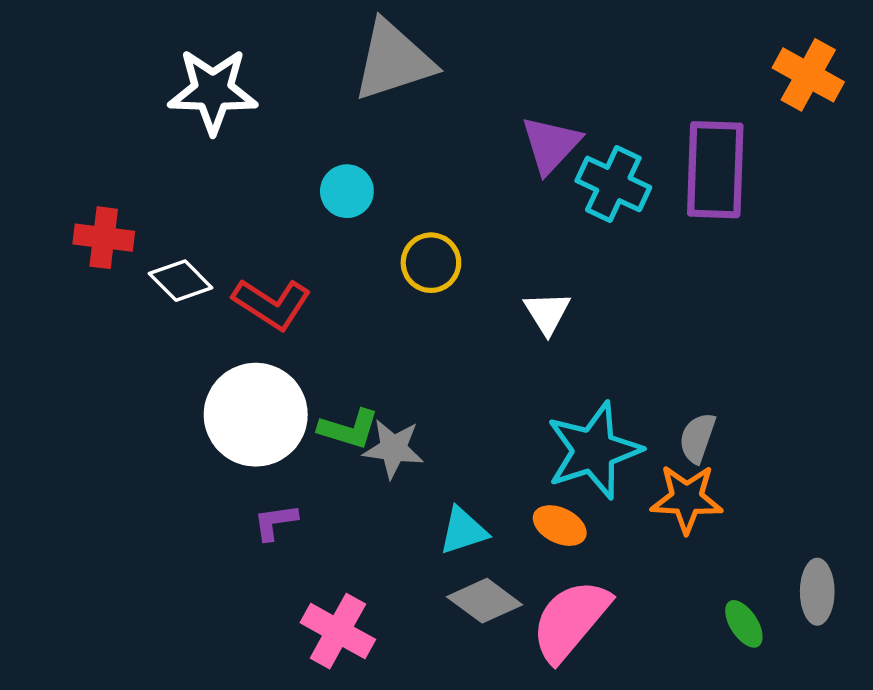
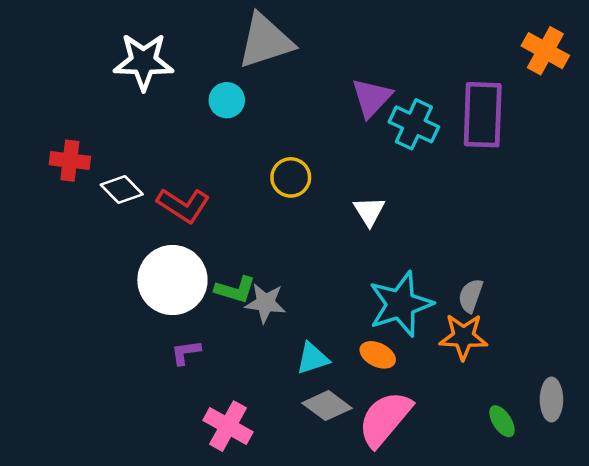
cyan circle: (347, 191) -> (227, 100), moved

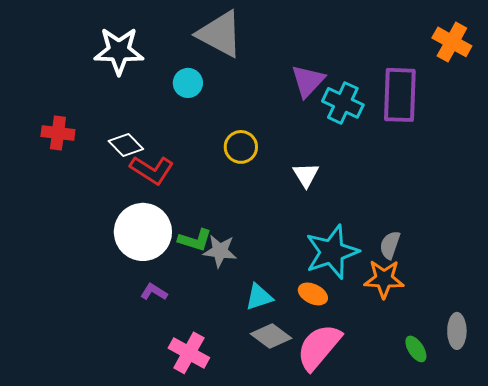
gray triangle: (265, 41) -> (220, 34), turned 46
white diamond: (122, 189) -> (126, 145), moved
purple L-shape: (186, 352) -> (154, 292), turned 40

